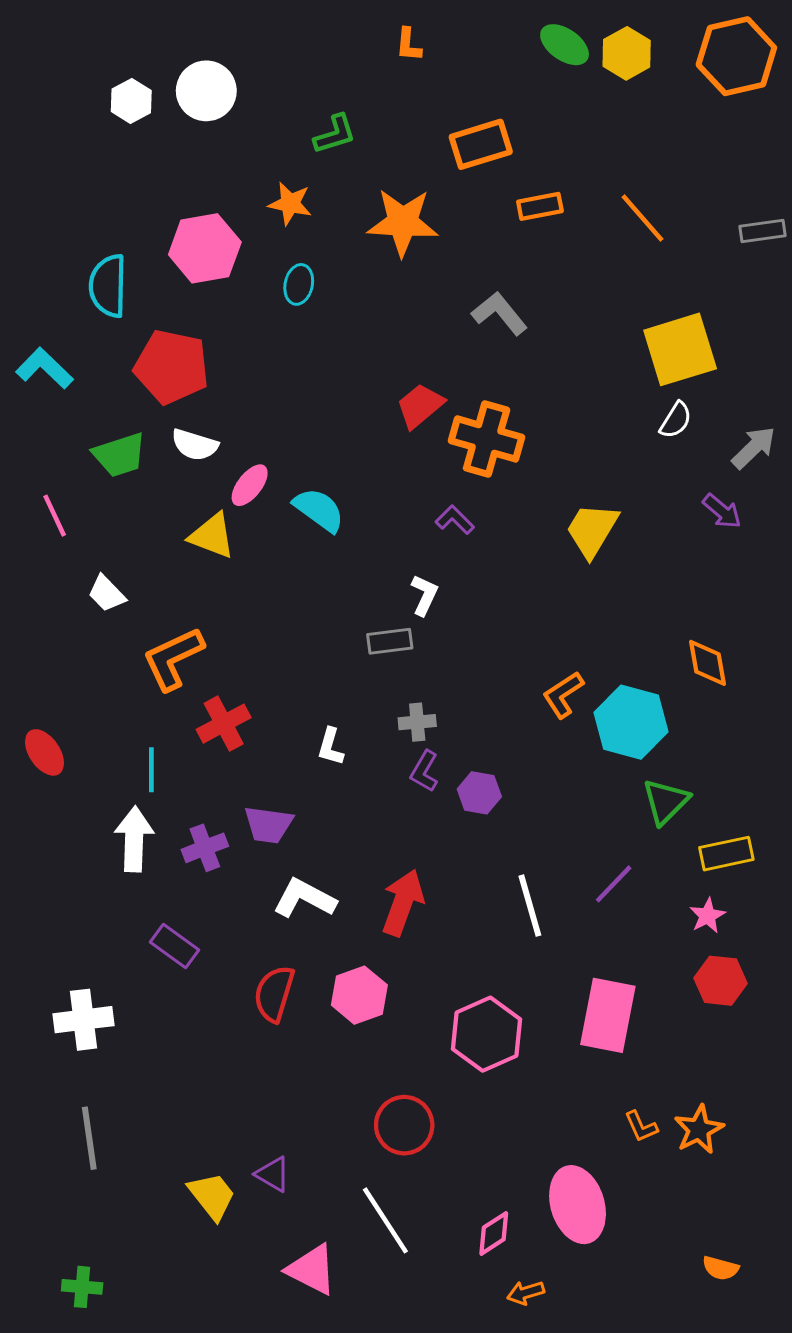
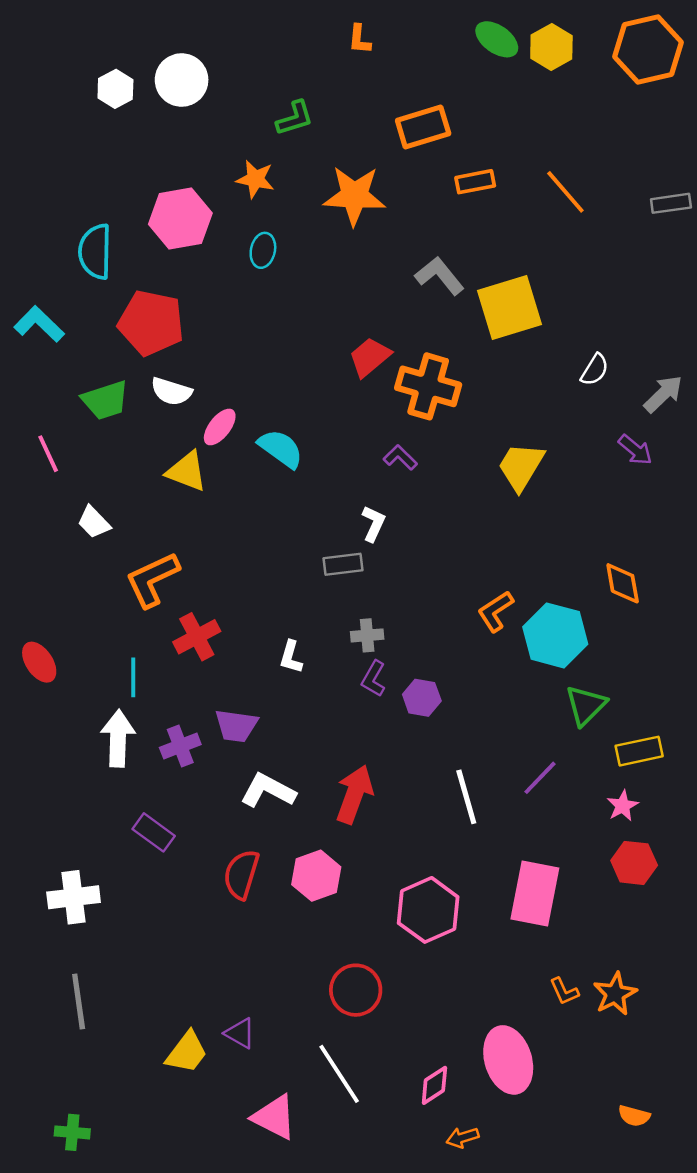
yellow square: (680, 349) -> (509, 308), moved
yellow trapezoid: (212, 1196) -> (187, 1052), turned 75

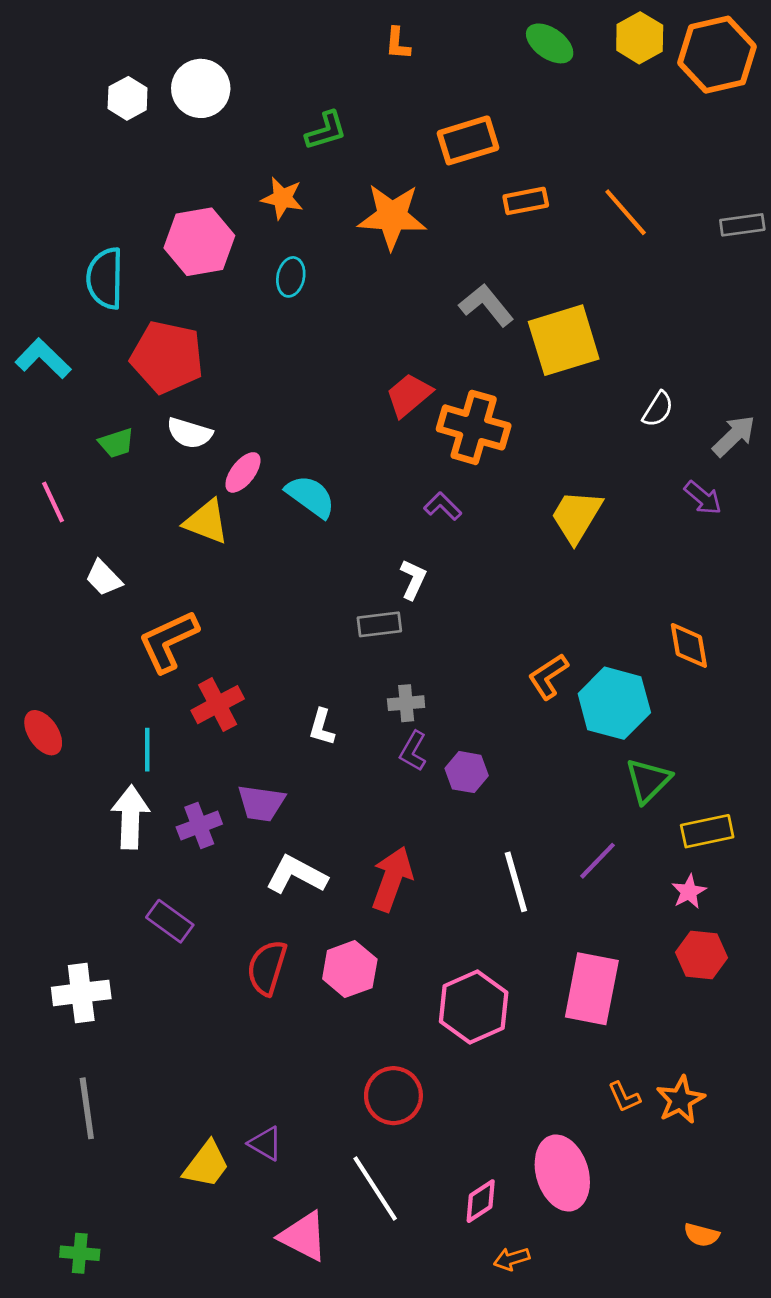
yellow hexagon: (551, 47) -> (640, 38), moved
green trapezoid: (105, 400) -> (116, 443), size x0.7

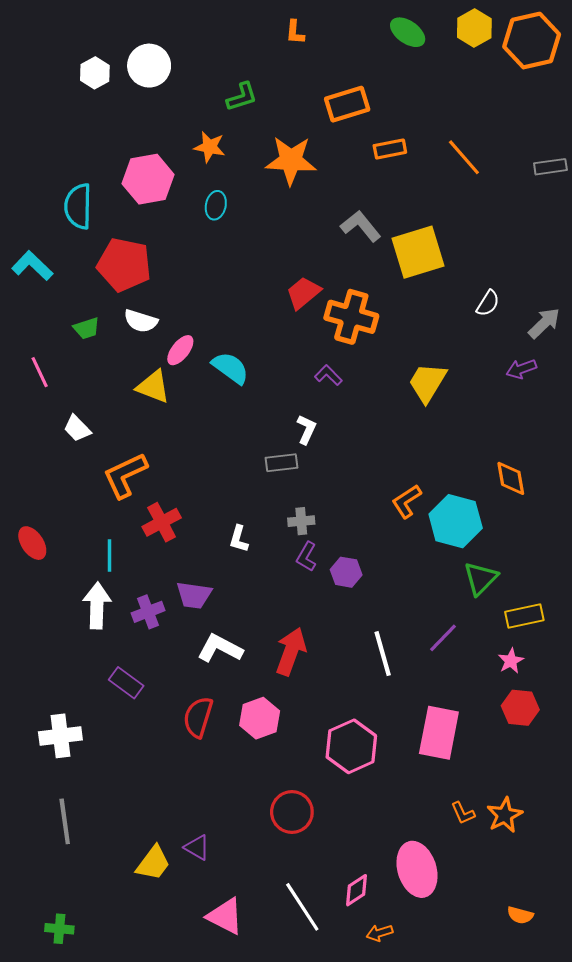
purple arrow: (703, 498) -> (521, 369), turned 120
white line: (375, 1188) -> (302, 907), moved

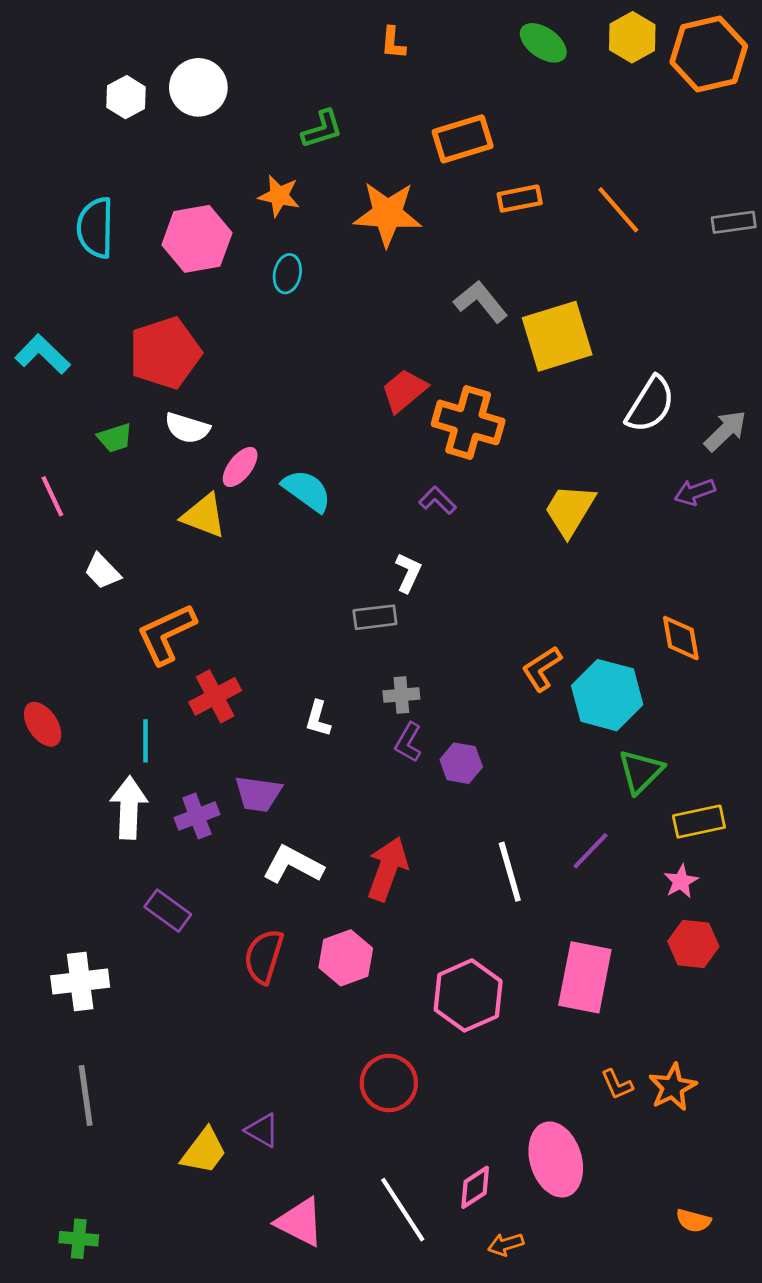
cyan semicircle: (78, 206) -> (95, 228), moved
red pentagon: (124, 265) -> (165, 353), turned -30
white semicircle: (488, 303) -> (650, 404), size x1.6

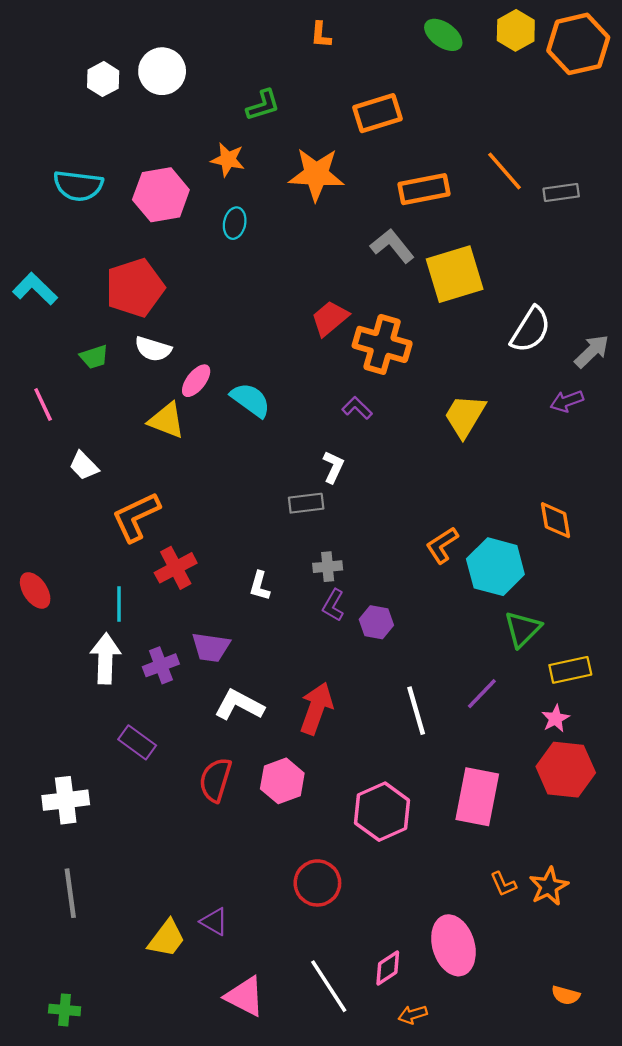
orange rectangle: (520, 199) -> (424, 189), moved, size x1.4
gray rectangle: (734, 222) -> (561, 192), moved
cyan semicircle: (95, 228) -> (78, 186), turned -84
red hexagon: (693, 944) -> (566, 770), size x1.4

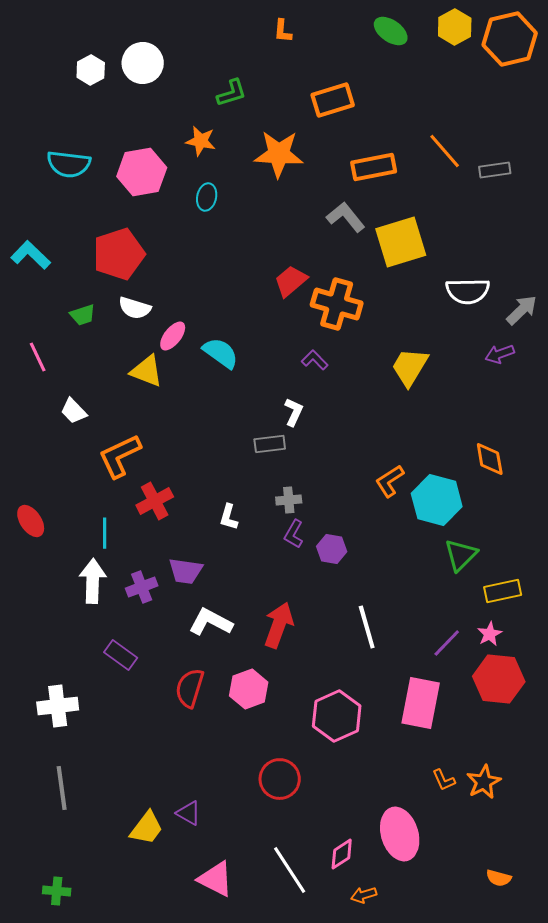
white semicircle: (531, 330) -> (468, 291), turned 57
purple line: (482, 694) -> (447, 643), moved

